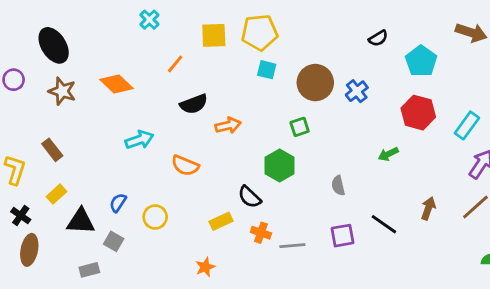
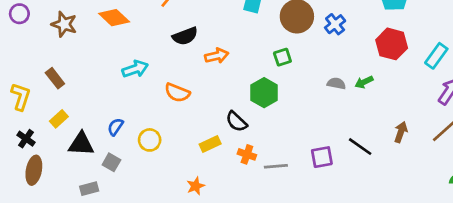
gray semicircle: (338, 186) -> (336, 83), moved, turned 114

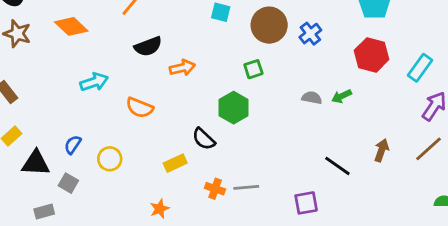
orange cross: (247, 154) -> (215, 189), moved
purple square: (322, 157) -> (306, 203), moved

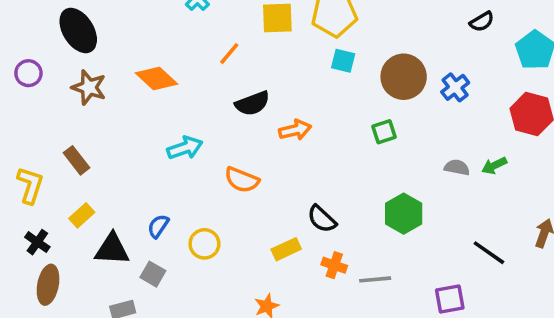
green hexagon: (234, 108) -> (404, 214), moved
orange cross: (215, 189) -> (334, 265), moved

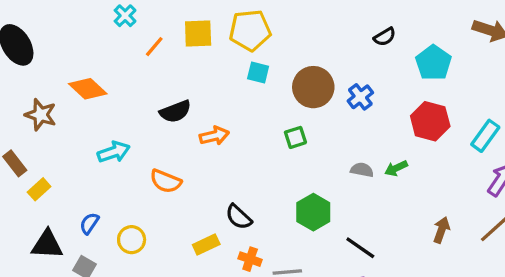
orange line: (229, 54) -> (154, 47), moved
brown star: (89, 87) -> (41, 115), moved
yellow rectangle: (82, 215) -> (39, 189), moved
black line: (489, 253) -> (360, 248), moved

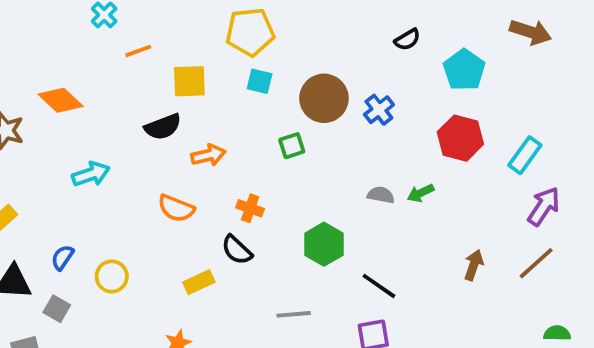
yellow square: (198, 34) -> (189, 81), moved
orange line: (154, 47) -> (138, 51), turned 30
green square: (295, 137) -> (292, 146), moved
orange semicircle: (166, 181) -> (176, 208), moved
orange cross: (250, 259) -> (250, 208), moved

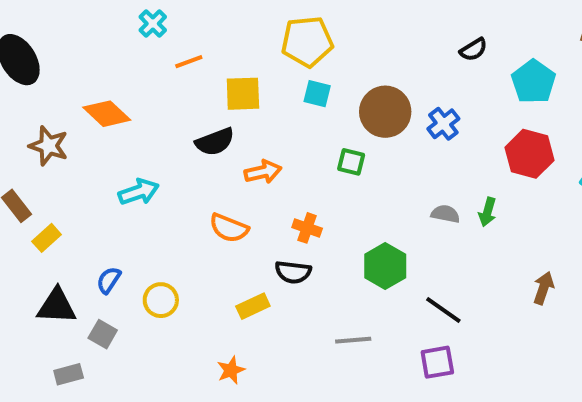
green square: (292, 146) -> (351, 162), turned 32
green arrow: (421, 193) -> (487, 212), turned -48
black semicircle: (237, 250) -> (293, 272), turned -36

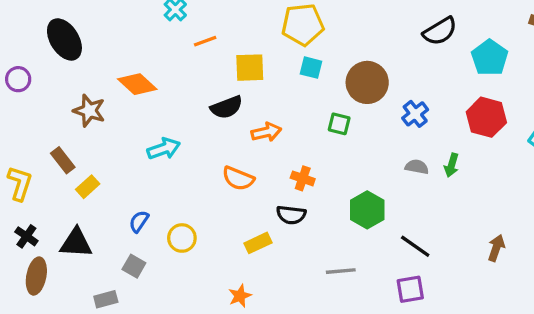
black semicircle: (473, 50) -> (440, 31), size x1.5
blue cross: (443, 124) -> (415, 114), moved
brown arrow: (544, 288) -> (496, 248), moved
black triangle: (57, 306) -> (76, 243), moved

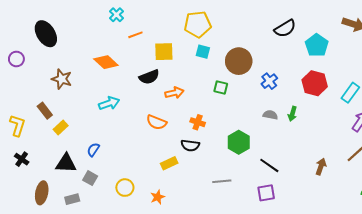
orange diamond: (137, 84) -> (106, 62), moved
yellow circle: (182, 238) -> (125, 188), moved
black triangle: (76, 243) -> (66, 163), moved
brown ellipse: (36, 276) -> (42, 193), moved

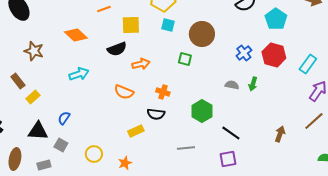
blue cross: (269, 81) -> (244, 53), moved

